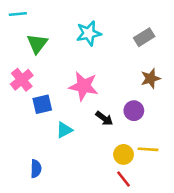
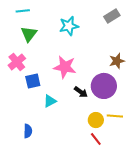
cyan line: (18, 14) -> (23, 11), moved
gray rectangle: (144, 37) -> (112, 16), moved
purple circle: (134, 111) -> (104, 86), size x1.6

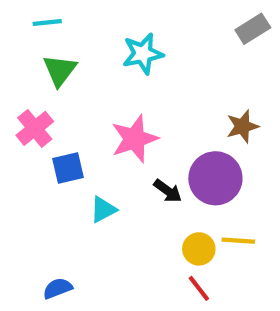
gray rectangle: (112, 16) -> (253, 29), moved
pink star: (65, 67) -> (134, 139), turned -30
blue semicircle: (28, 131) -> (58, 288), moved, turned -112

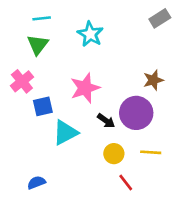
cyan line: (47, 23) -> (42, 18), moved
cyan star: (143, 54) -> (90, 34), turned -30
cyan triangle: (103, 209) -> (65, 133), size x1.5
yellow circle: (199, 249) -> (114, 154), moved

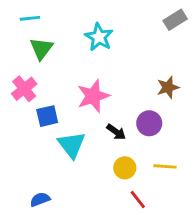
cyan line: (42, 18) -> (30, 18), moved
purple circle: (136, 113) -> (149, 123), size x0.7
cyan triangle: (65, 133) -> (72, 145), turned -40

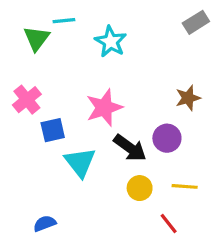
cyan line: (30, 18) -> (64, 21), moved
green triangle: (41, 49) -> (37, 38), moved
black arrow: (116, 132) -> (130, 148), size x1.5
red line: (138, 199) -> (169, 223), moved

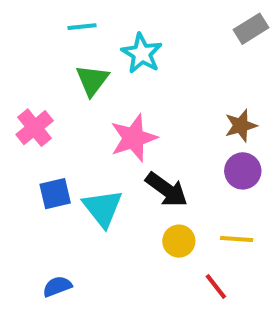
green triangle: (37, 38) -> (92, 80), moved
blue square: (53, 130) -> (55, 194), moved
purple circle: (167, 138) -> (243, 171), moved

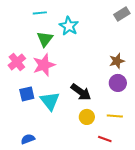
pink star: (133, 138) -> (44, 65), moved
red line: (216, 286) -> (105, 139), turned -32

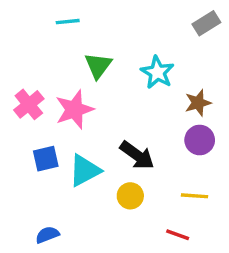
cyan star: (69, 26) -> (157, 72), moved
green triangle: (45, 39) -> (98, 66), moved
cyan triangle: (50, 101) -> (85, 170), turned 40
yellow circle: (87, 117) -> (130, 196), moved

